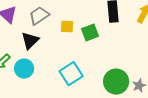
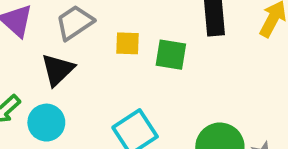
green square: (90, 33) -> (171, 55), turned 30

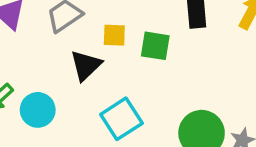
black triangle: (58, 70) -> (86, 65), moved

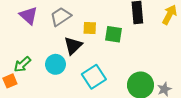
cyan circle: (38, 110) -> (56, 64), moved

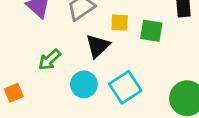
green arrow: (22, 64) -> (50, 60), moved
cyan circle: (56, 64) -> (84, 84), moved

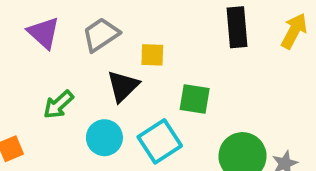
green square: (151, 31) -> (195, 99), moved

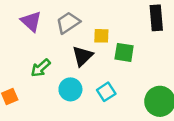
green square: (195, 99) -> (124, 52), moved
cyan square: (160, 141) -> (106, 92), size x0.7

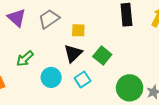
green square: (124, 52) -> (102, 55), moved, turned 30
black triangle: (82, 56) -> (73, 53), moved

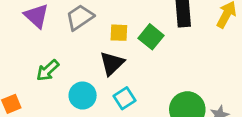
green square: (102, 55) -> (151, 37), moved

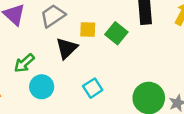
black triangle: (112, 63) -> (67, 48), moved
cyan circle: (83, 96) -> (42, 87), moved

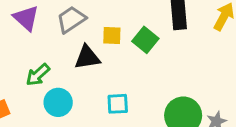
black triangle: (67, 48) -> (87, 57), turned 35
cyan square: (93, 88) -> (118, 104), turned 30

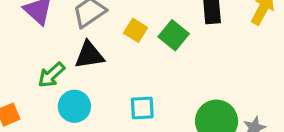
yellow square: (112, 36) -> (136, 30), turned 30
black triangle: (87, 57) -> (89, 55), moved

